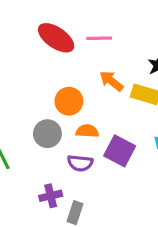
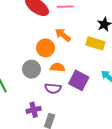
orange arrow: (111, 81) -> (63, 35), moved

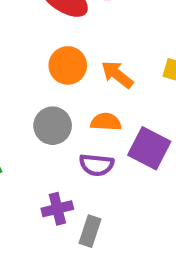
orange arrow: (63, 35) -> (117, 75), moved
orange circle: (45, 48) -> (68, 65), moved

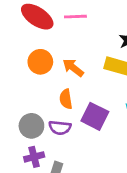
orange semicircle: (106, 122) -> (66, 99), turned -102
gray circle: (53, 126) -> (31, 126), moved

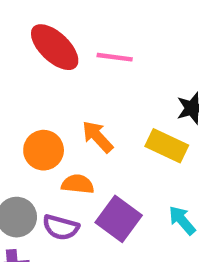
orange circle: (40, 62) -> (44, 150), moved
orange semicircle: (66, 99) -> (78, 184), turned 96

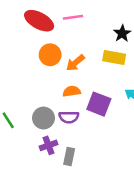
orange arrow: (98, 137) -> (75, 63), turned -72
orange circle: (44, 150) -> (50, 55), moved

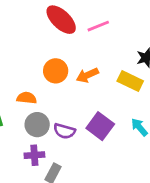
pink line: (73, 17) -> (98, 26), turned -30
orange circle: (50, 55) -> (56, 71), moved
orange semicircle: (72, 91) -> (27, 98), moved

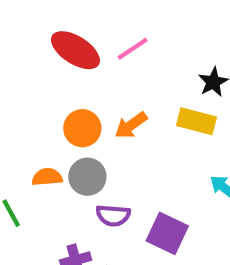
gray circle: (37, 125) -> (87, 177), moved
purple square: (100, 126) -> (167, 233), moved

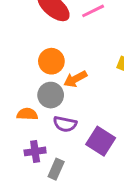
orange arrow: (131, 125) -> (75, 79), moved
orange semicircle: (47, 177) -> (27, 114), moved

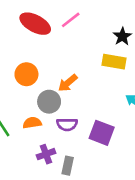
orange circle: (51, 61) -> (26, 74), moved

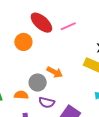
orange circle: (26, 74) -> (23, 42), moved
orange arrow: (68, 83) -> (55, 72), turned -126

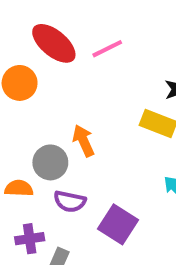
orange arrow: (55, 72) -> (84, 141), turned -140

